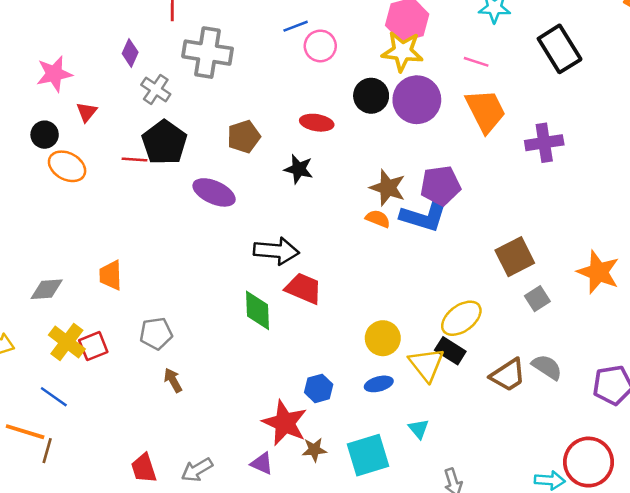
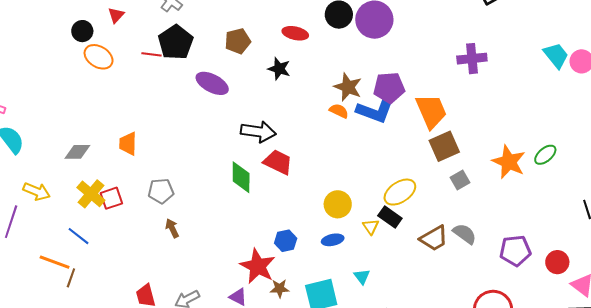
orange trapezoid: (486, 111) -> (431, 111), moved
yellow triangle: (426, 364) -> (371, 227), size x0.6

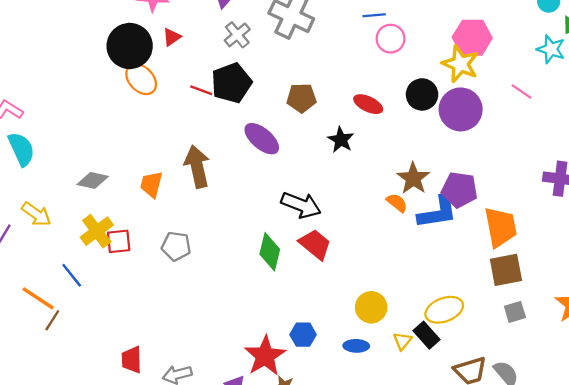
black circle: (82, 31) -> (130, 46), size x1.8
blue L-shape: (375, 111) -> (437, 212), turned -42
brown arrow: (172, 228) -> (197, 167), moved, size x1.8

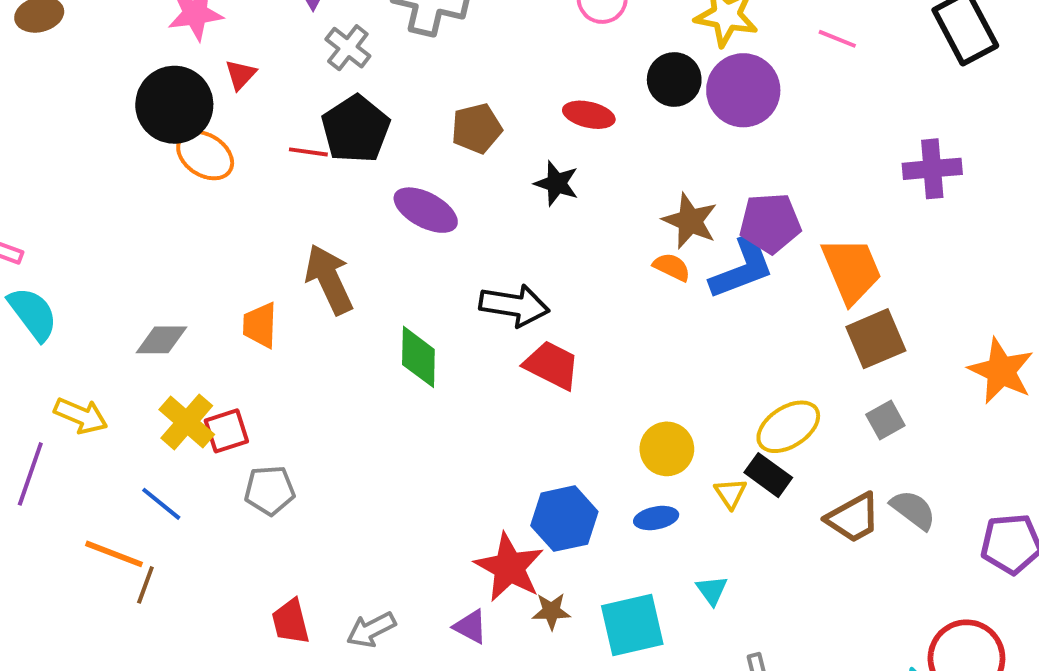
gray pentagon: (176, 246) -> (270, 490), moved
green diamond: (270, 252) -> (418, 357), moved
gray square: (515, 312) -> (885, 420), moved
blue hexagon: (303, 335) -> (564, 519), size x1.5

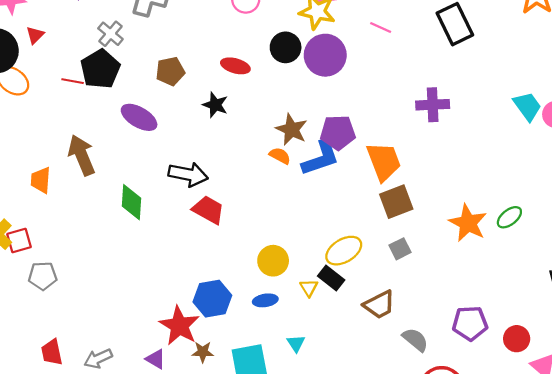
gray cross: (348, 48) -> (110, 34), moved
gray semicircle: (913, 510) -> (415, 340), moved

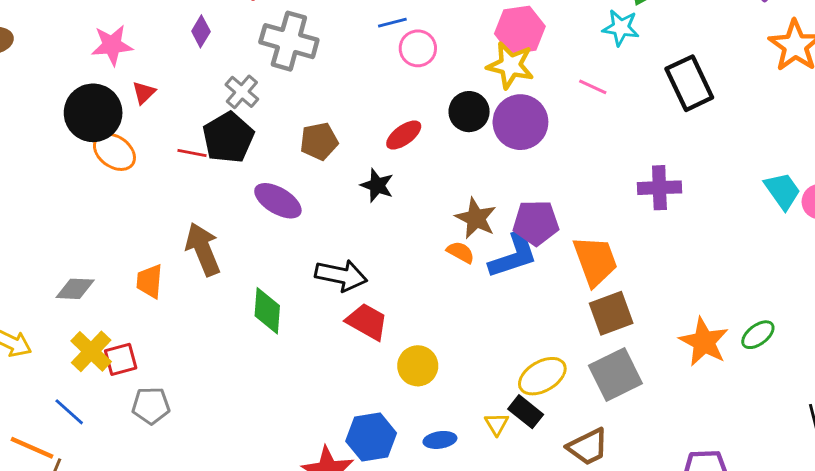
red ellipse: (235, 66) -> (404, 135), turned -52
gray square: (400, 249) -> (615, 375), size x1.8
yellow circle: (273, 261) -> (418, 366), moved

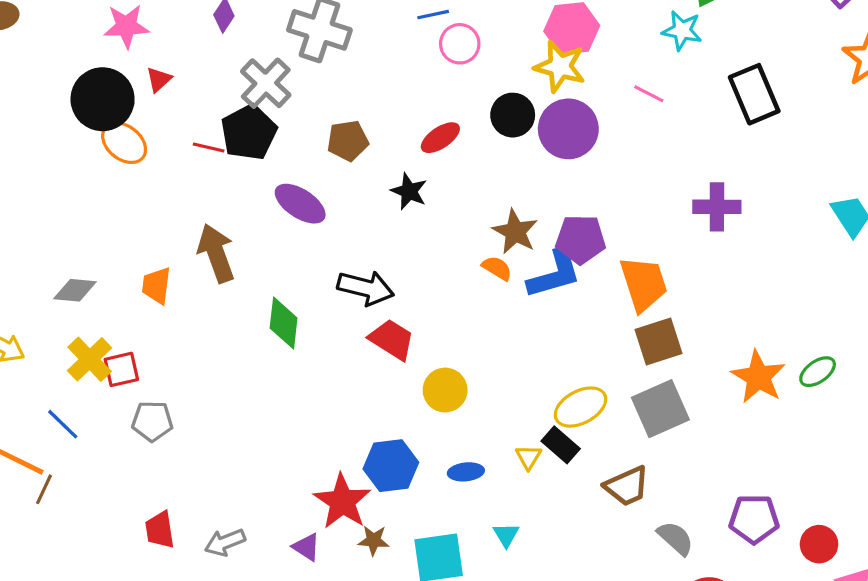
gray cross: (242, 92) -> (266, 83), size x1.4

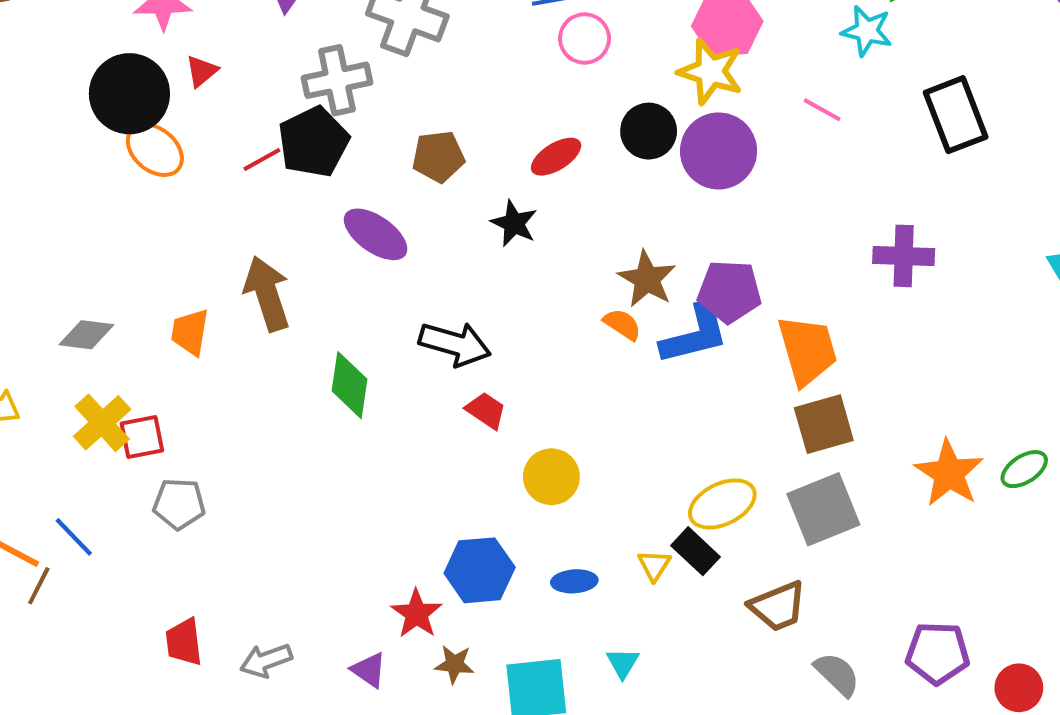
gray cross: (266, 83) -> (337, 80), turned 33
red line: (209, 148) -> (262, 159), turned -44
red trapezoid: (392, 340) -> (486, 410), size x0.7
blue line: (63, 424) -> (74, 537), moved
red star: (342, 501) -> (416, 614), size x0.7

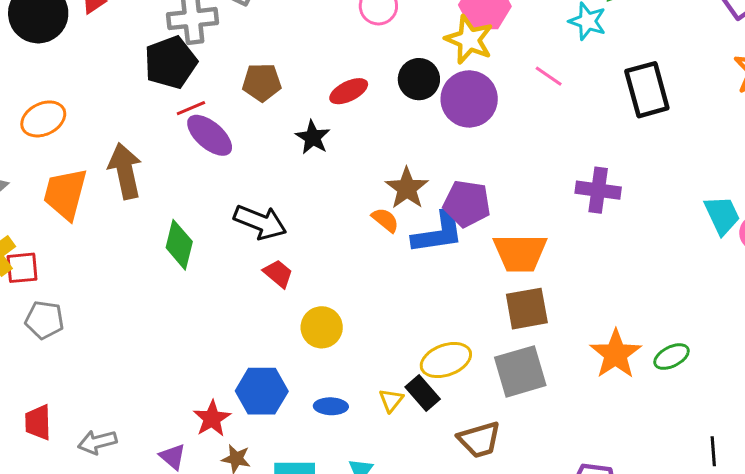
orange ellipse: (155, 150) -> (43, 119), moved, turned -72
red line: (262, 159) -> (191, 108), moved
orange trapezoid: (190, 332) -> (65, 194), size x1.5
orange trapezoid: (807, 350) -> (520, 253), turned 100

